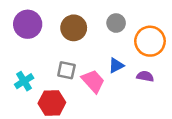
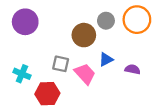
brown circle: (74, 28) -> (84, 35), moved
orange circle: (150, 41) -> (137, 20), moved
cyan cross: (24, 81) -> (22, 74), turned -35

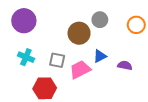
orange circle: (137, 20) -> (136, 25), moved, size x0.7
cyan cross: (22, 74) -> (26, 57), moved
pink trapezoid: (85, 74) -> (80, 70), turned -75

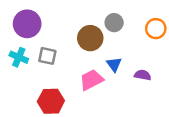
blue triangle: (100, 56) -> (114, 64), turned -40
cyan cross: (26, 57) -> (19, 57), moved
gray square: (57, 60) -> (47, 56), moved

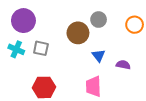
pink trapezoid: (91, 80) -> (93, 86), moved, turned -65

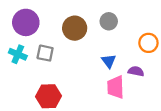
orange circle: (135, 25) -> (148, 43), moved
brown circle: (78, 33) -> (75, 28), moved
pink trapezoid: (93, 86) -> (116, 87), moved

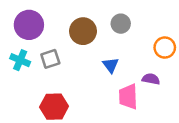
gray square: (45, 53) -> (50, 59), turned -30
blue triangle: (109, 61) -> (111, 65), moved

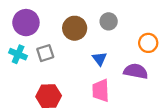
purple semicircle: (151, 79) -> (136, 71), size x1.5
pink trapezoid: (128, 97) -> (101, 90), moved

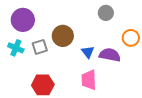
gray circle: (109, 21) -> (106, 13), moved
brown circle: (75, 28) -> (63, 36), moved
purple semicircle: (136, 71) -> (110, 55), moved

